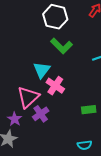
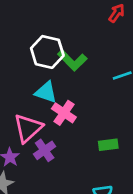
white hexagon: (55, 17) -> (47, 52), moved
cyan triangle: (42, 70) -> (46, 92), turned -48

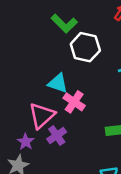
white hexagon: (47, 52) -> (85, 47), moved
green L-shape: (72, 60) -> (64, 24), moved

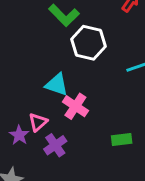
pink triangle: (42, 116) -> (38, 122), size x0.6
purple star: (26, 142) -> (19, 135), moved

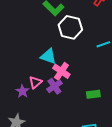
purple cross: (55, 145) -> (54, 86), moved

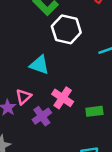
pink cross: (61, 71) -> (63, 98), moved
purple cross: (54, 86) -> (42, 116), moved

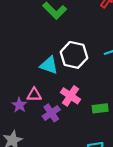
white hexagon: (66, 29) -> (74, 55), moved
pink triangle: (23, 97) -> (34, 95), turned 42

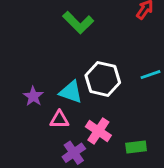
pink triangle: (34, 95) -> (59, 119), moved
purple star: (19, 105) -> (33, 96), moved

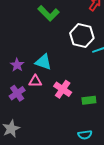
white hexagon: (103, 79) -> (82, 36), moved
purple cross: (74, 153) -> (17, 93), moved

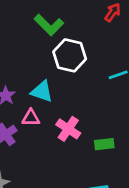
white hexagon: (82, 36) -> (70, 55), moved

